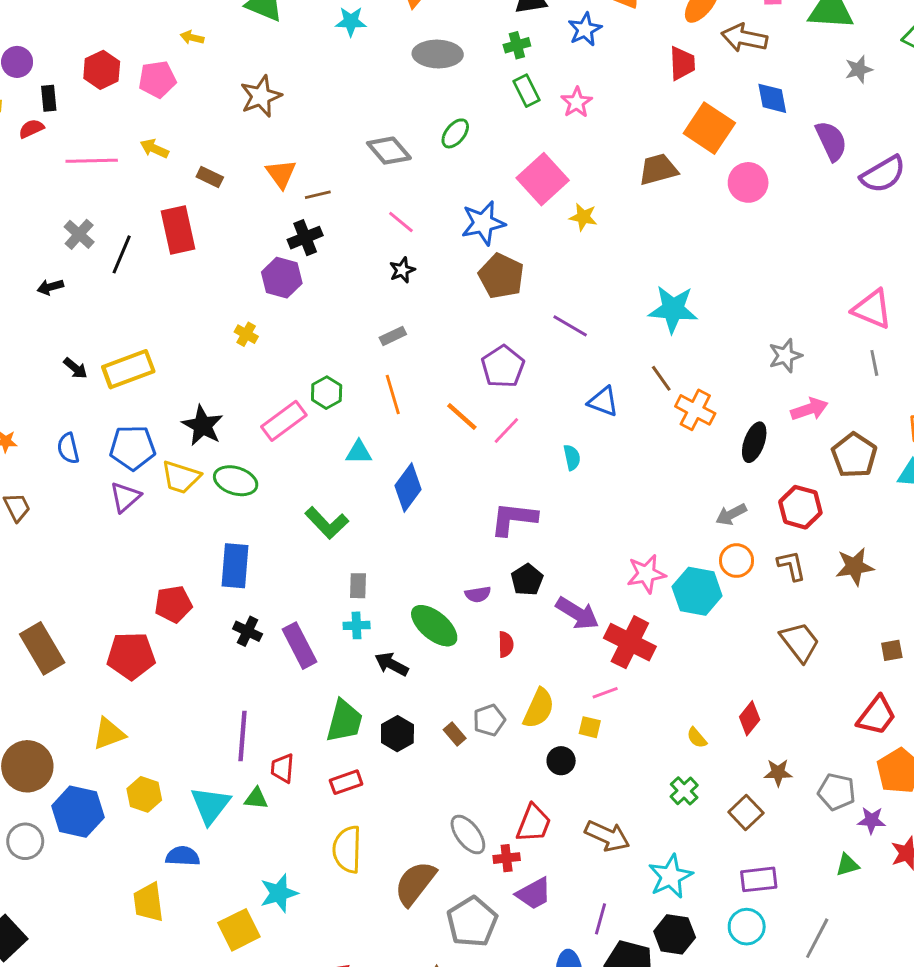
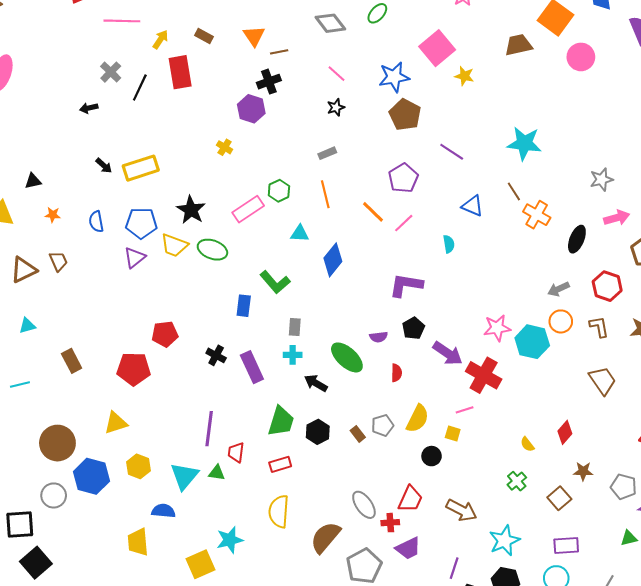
yellow arrow: (154, 149) -> (160, 39), moved, turned 96
blue rectangle: (235, 566) -> (244, 306), moved, size x0.7
brown rectangle: (42, 648) -> (72, 361), size x0.7

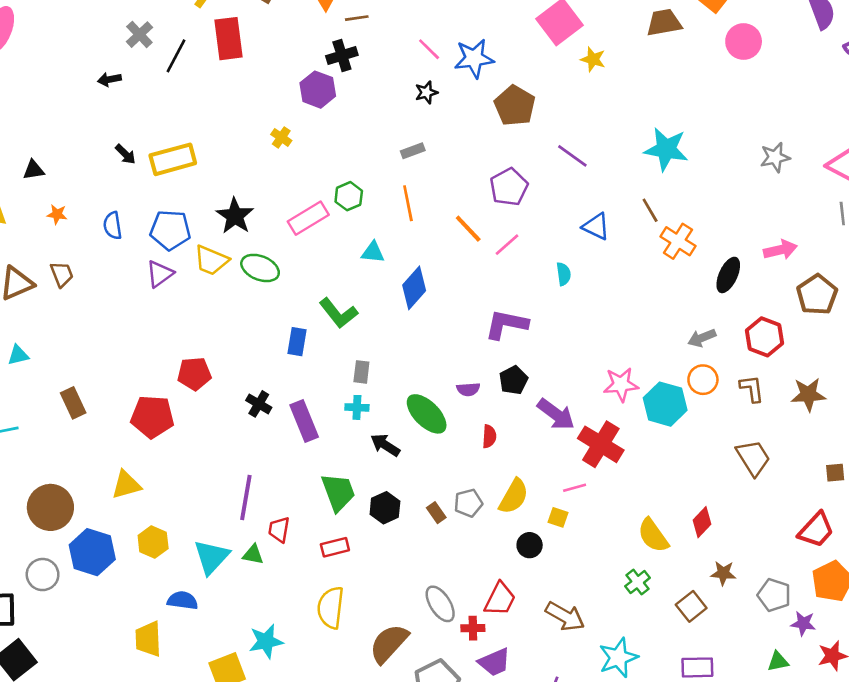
blue star: (394, 77) -> (474, 58), moved
gray star: (602, 179) -> (775, 157), moved
green trapezoid: (281, 421) -> (338, 492), turned -40
yellow semicircle: (527, 444) -> (653, 535), size x1.8

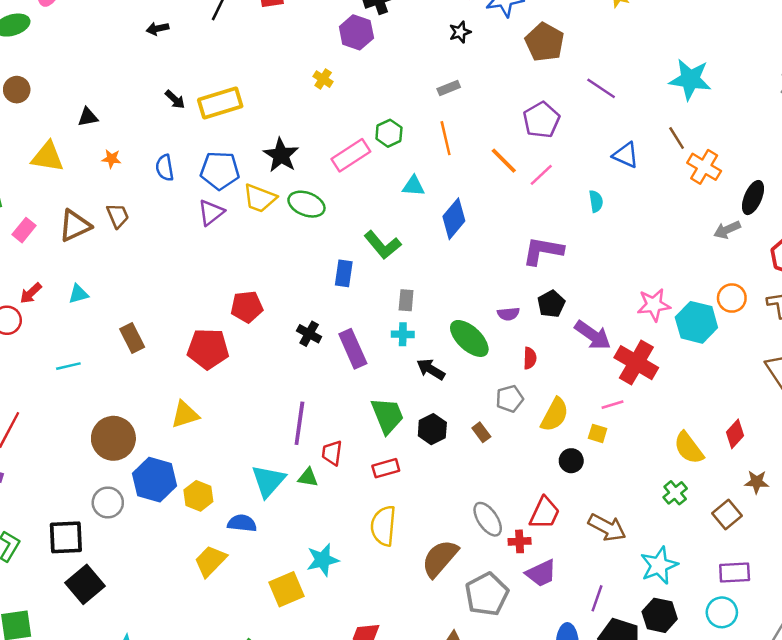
gray arrow: (702, 338) -> (727, 230), moved
gray pentagon: (468, 503) -> (510, 399), moved
yellow hexagon: (153, 542) -> (198, 496), moved
yellow trapezoid: (148, 639) -> (210, 561), turned 48

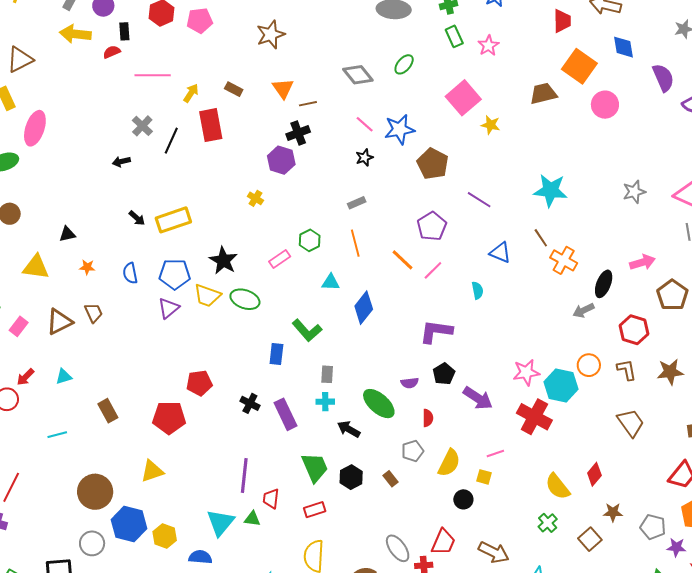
pink rectangle: (351, 155) -> (280, 259), size x0.7
red cross: (636, 363) -> (534, 417), moved

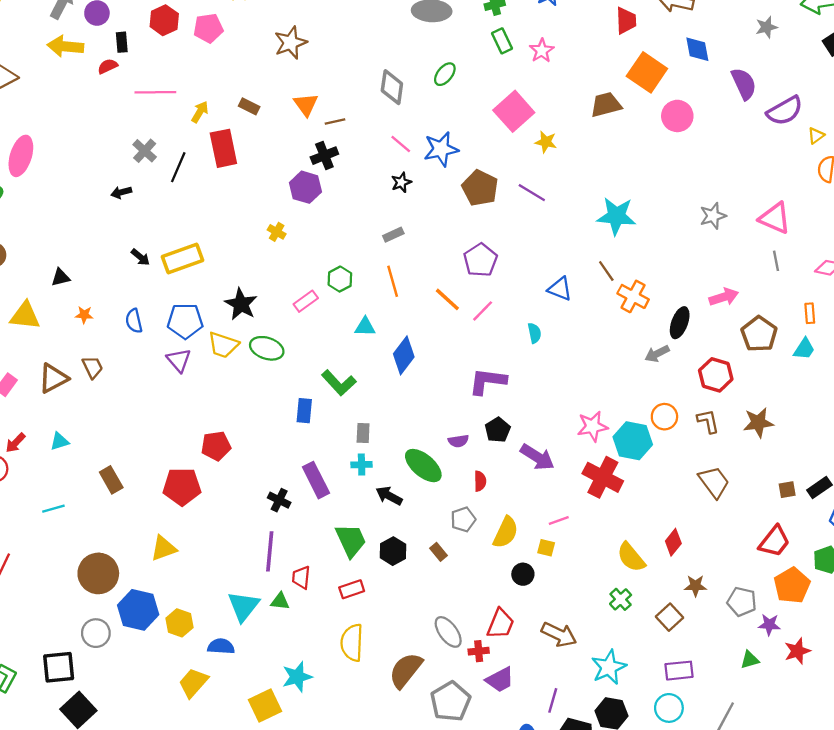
gray diamond: (358, 75) -> (392, 87), turned 48
purple line: (479, 200) -> (532, 193), moved
purple triangle: (168, 308) -> (179, 360), turned -30
black cross: (250, 403) -> (279, 500), moved

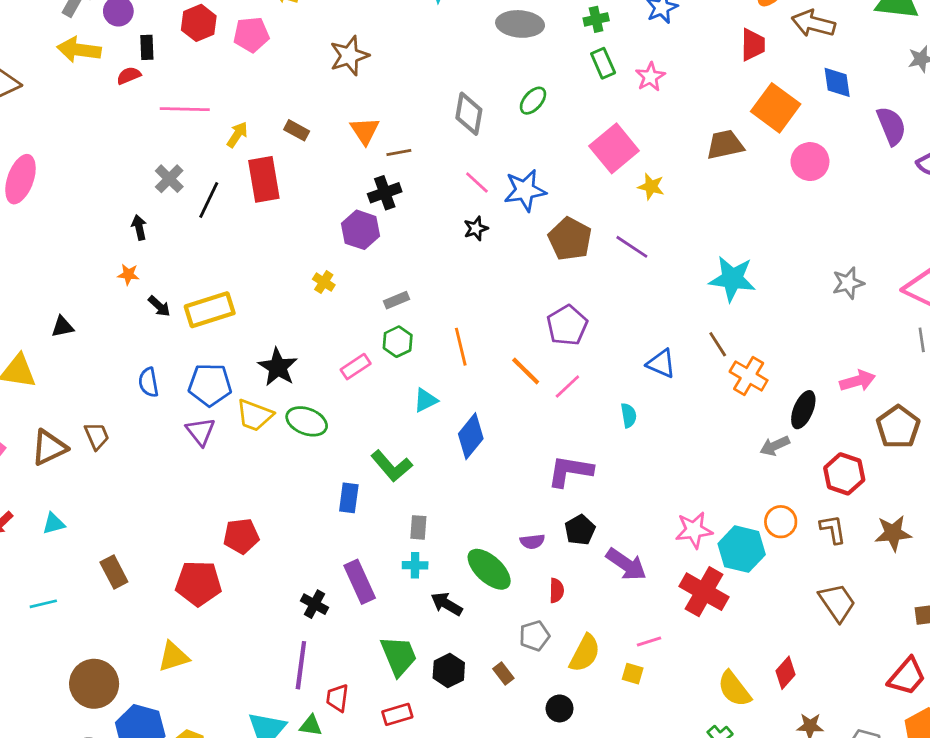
black arrow: (121, 192) -> (139, 228), turned 90
gray rectangle: (393, 235) -> (396, 300), moved
orange star: (84, 315) -> (128, 274), moved
cyan triangle: (365, 327) -> (426, 400), turned -30
black circle: (523, 574) -> (560, 708), moved

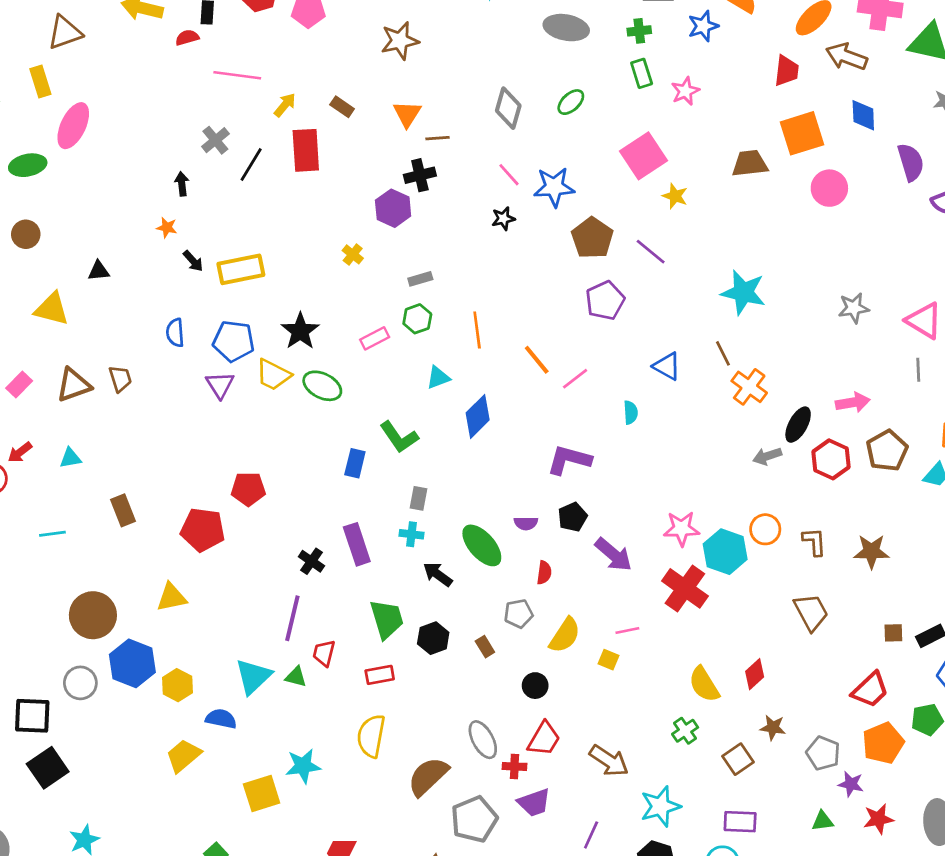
orange square: (776, 108) -> (802, 133), turned 30
purple pentagon: (567, 325) -> (605, 301), moved
red hexagon: (844, 474) -> (831, 459), moved

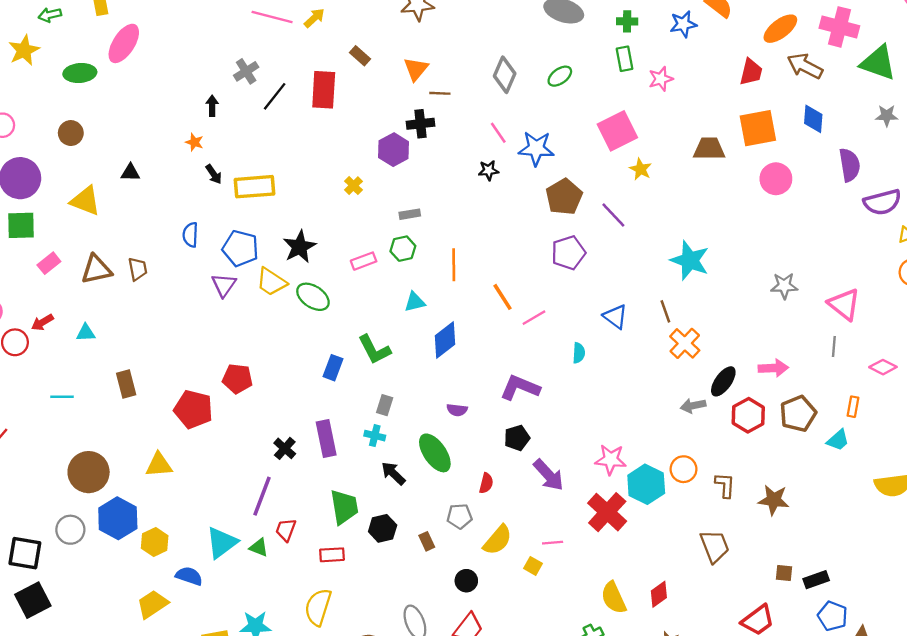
yellow arrow: (285, 105) -> (314, 18), moved
purple semicircle: (526, 523) -> (457, 410), moved

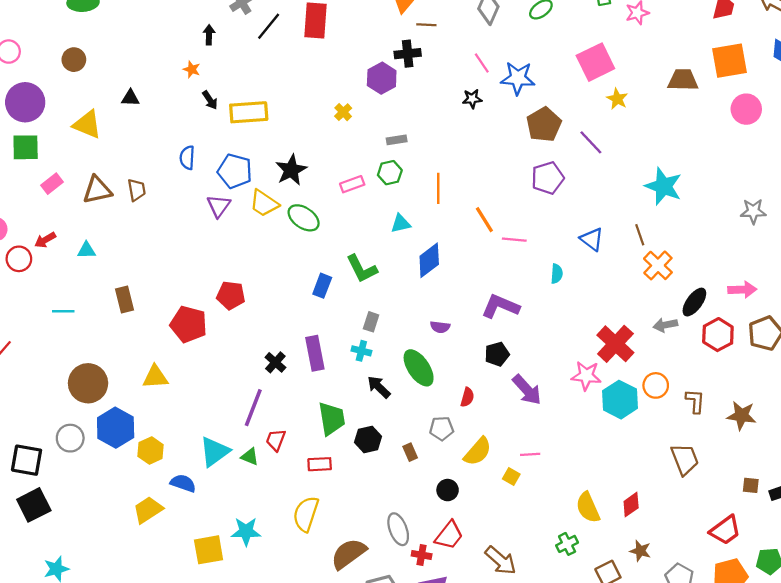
pink line: (534, 318) -> (514, 240), turned 35
red cross: (607, 512) -> (615, 344), moved

